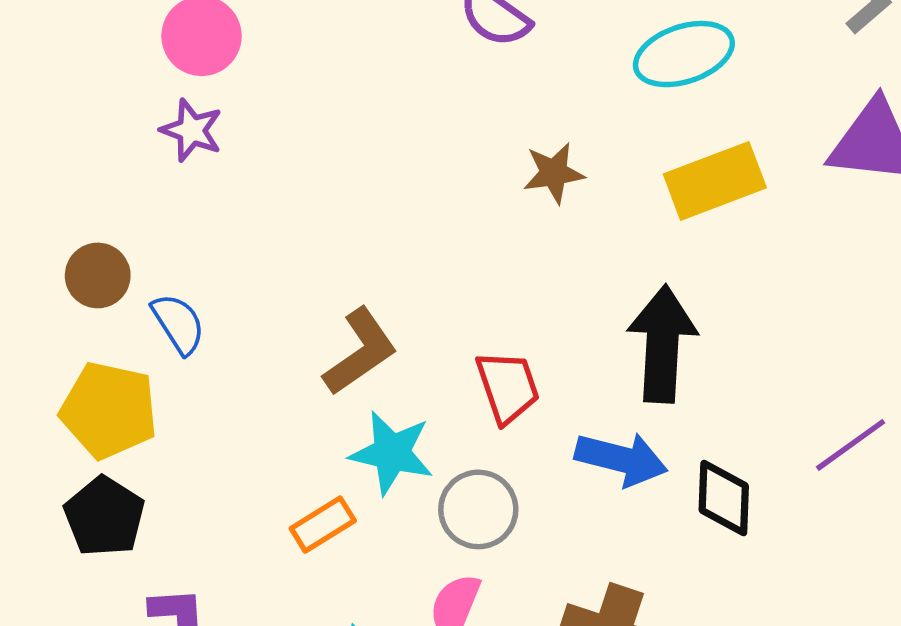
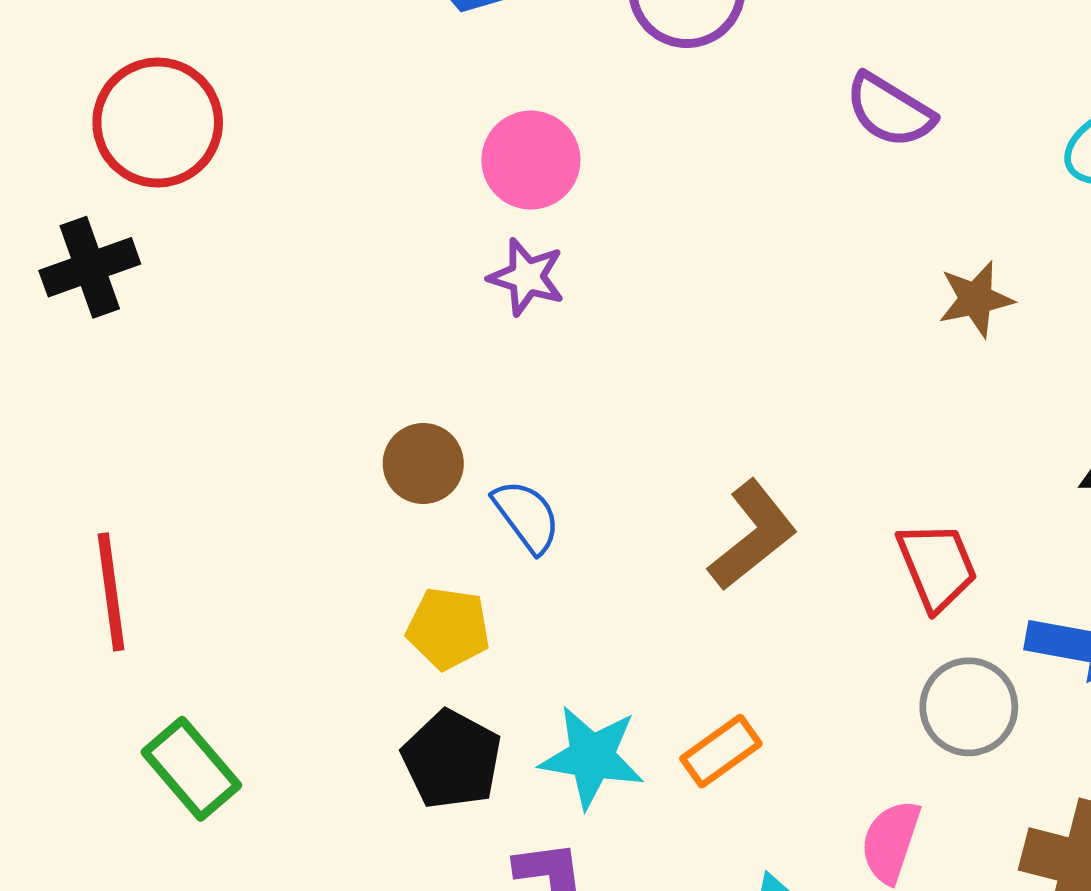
yellow pentagon: (109, 410) -> (448, 628), size x0.7
cyan star: (392, 453) -> (592, 757), moved
gray circle: (478, 509) -> (969, 707), moved

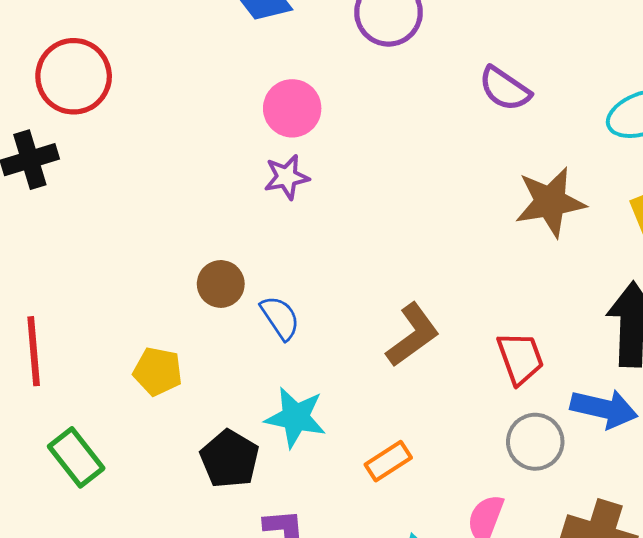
purple star: (527, 277) -> (287, 177), turned -30
brown star: (976, 299) -> (550, 202), size x1.6
yellow pentagon: (448, 628) -> (158, 371), moved
cyan star: (592, 757) -> (296, 417), moved

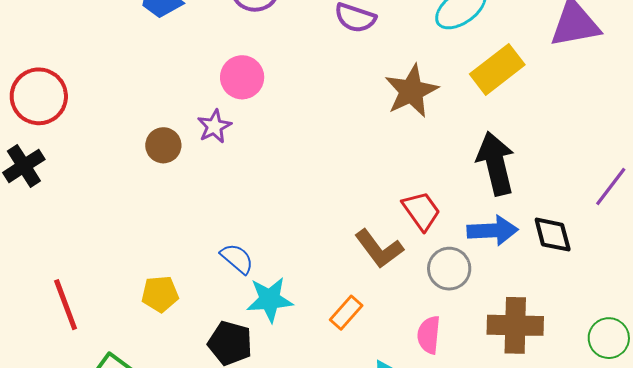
pink circle: (292, 108) -> (242, 77), moved
brown circle: (221, 284) -> (163, 145), moved
blue semicircle: (280, 318) -> (237, 259), moved
brown L-shape: (413, 335) -> (379, 249), moved, turned 105

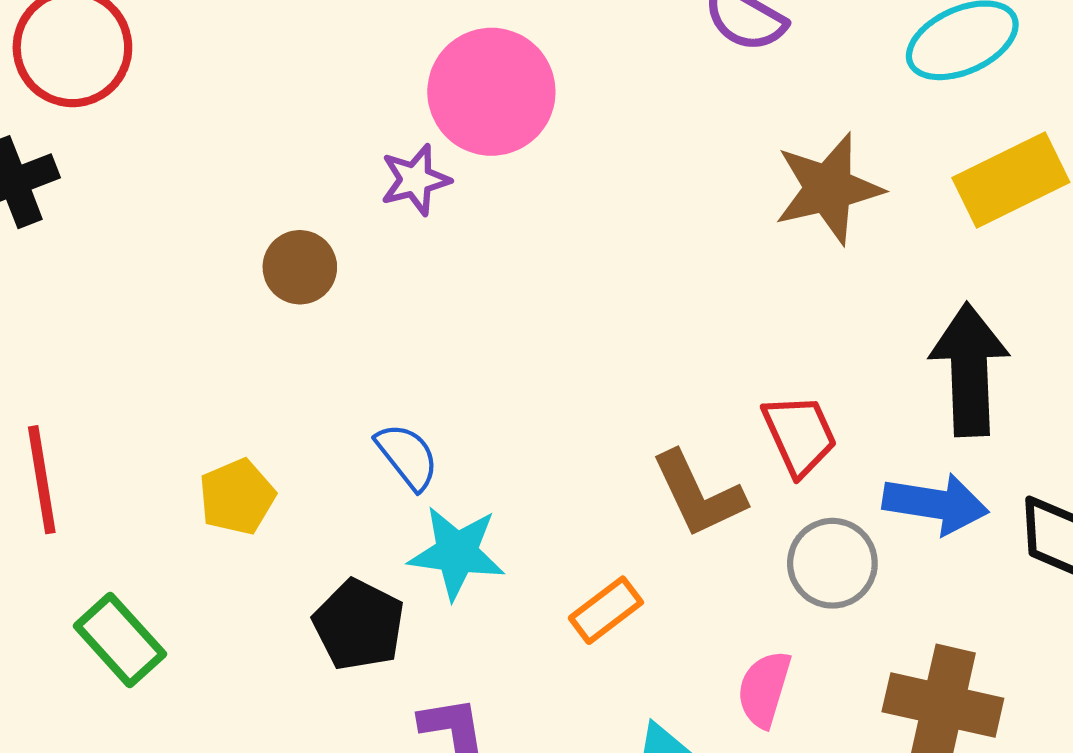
pink circle: (242, 77) -> (491, 92), size x1.4
brown circle: (163, 145) -> (300, 267), moved
yellow pentagon: (160, 294) -> (237, 497), turned -30

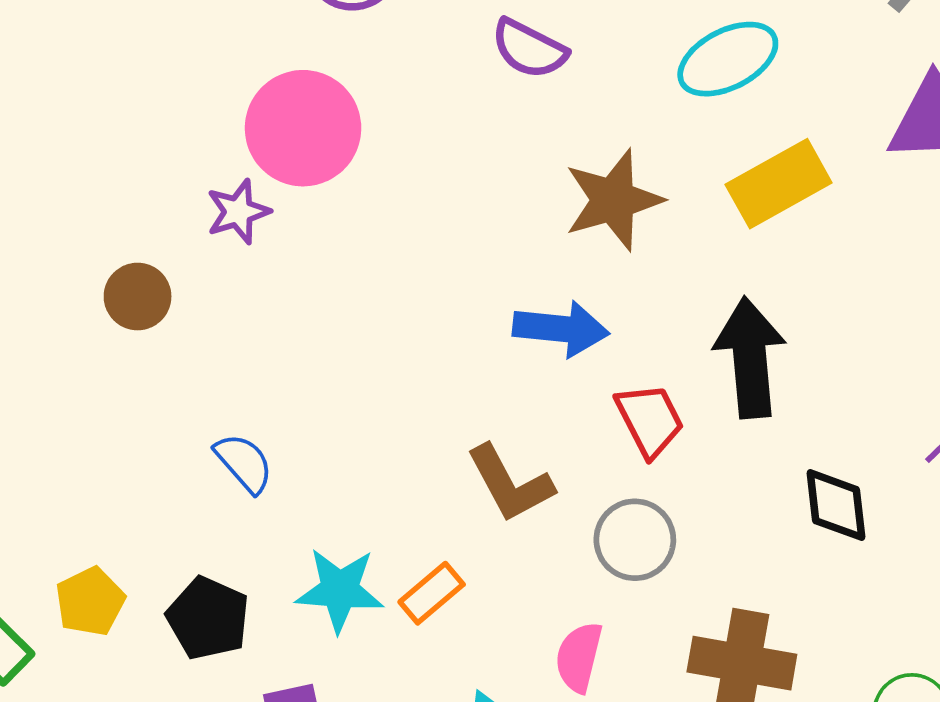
red trapezoid: (800, 435) -> (650, 420), moved
yellow pentagon: (237, 497) -> (90, 602), moved
blue arrow: (936, 504) -> (561, 329), moved
cyan star: (457, 553) -> (340, 590), moved

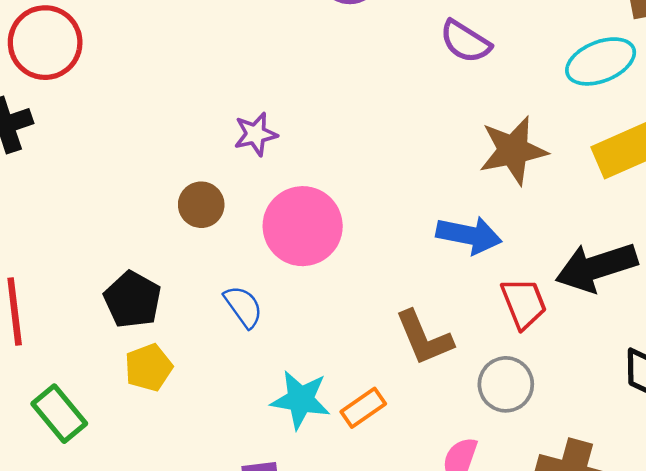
pink circle: (303, 128) -> (303, 226), moved
brown circle: (138, 297) -> (201, 205), moved
black arrow: (750, 358) -> (596, 267), turned -108
yellow pentagon: (90, 602) -> (149, 368), moved
black pentagon: (208, 618) -> (133, 300), moved

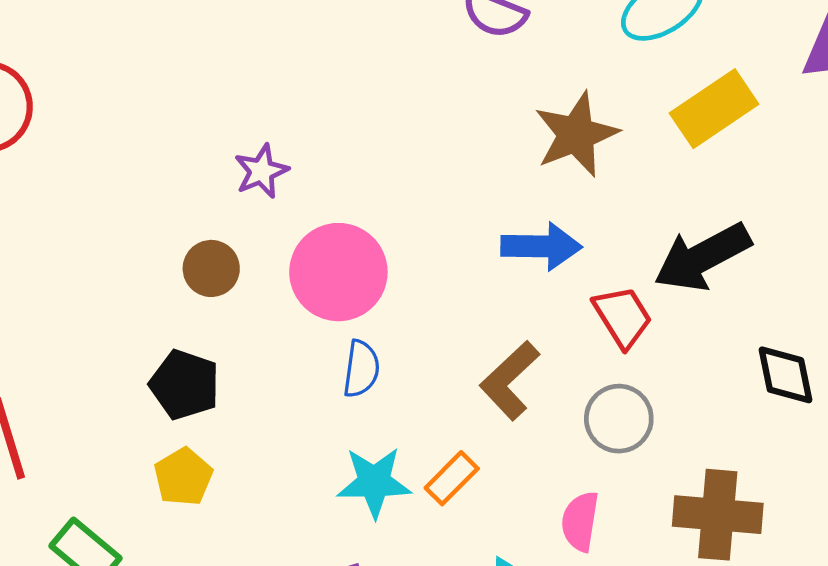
black pentagon: (133, 300) -> (185, 385), moved
blue semicircle: (243, 307) -> (361, 369), moved, turned 54
brown L-shape: (424, 338) -> (510, 380), turned 80

